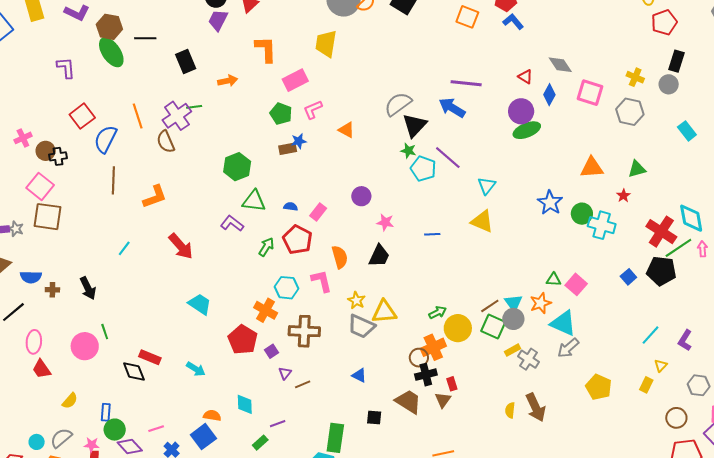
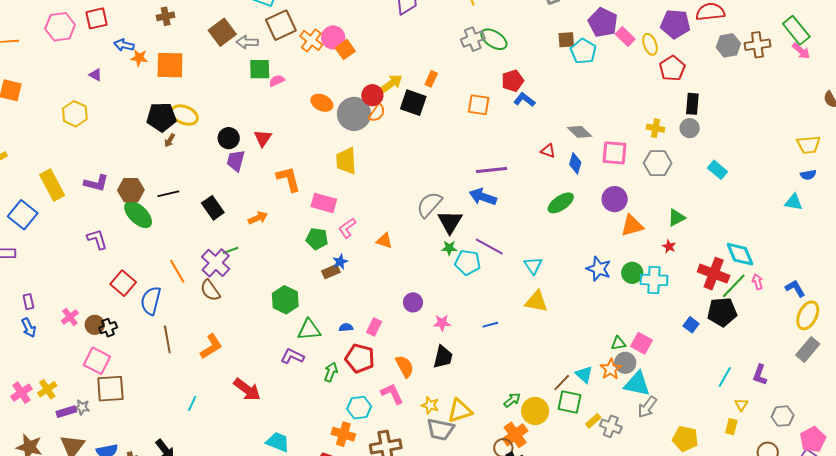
pink rectangle: (295, 80) -> (324, 203), turned 55
purple circle: (521, 111) -> (615, 199), moved
gray circle: (513, 319) -> (625, 363), moved

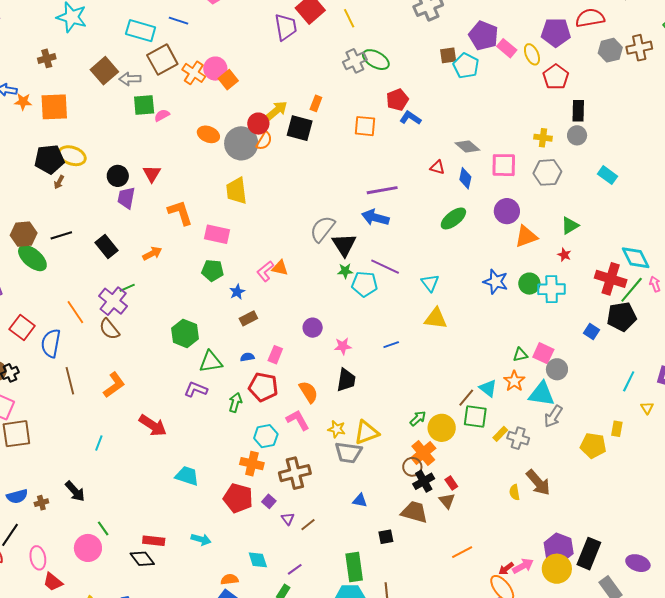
pink L-shape: (347, 228) -> (265, 271), moved
brown rectangle: (331, 272) -> (248, 318), moved
gray circle: (625, 363) -> (557, 369), moved
yellow rectangle: (731, 427) -> (617, 429), moved

